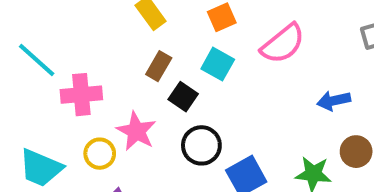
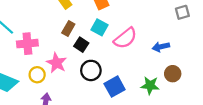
pink semicircle: (283, 44) -> (125, 38), moved

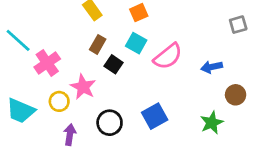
pink cross: (27, 44) -> (47, 63), turned -30
black circle: (91, 70) -> (110, 123), moved
brown circle: (173, 74) -> (236, 95), moved
green star: (150, 85) -> (212, 123), moved, turned -30

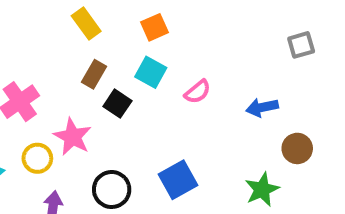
pink semicircle: (168, 56) -> (198, 92), size x0.6

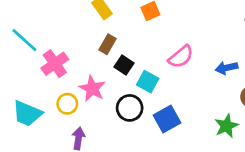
cyan square: (151, 72) -> (148, 82), moved
pink semicircle: (198, 92) -> (181, 57), size x1.4
black circle: (112, 190) -> (130, 108), moved

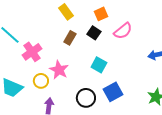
pink semicircle: (181, 57) -> (123, 31), moved
black square: (124, 65) -> (94, 33), moved
black circle: (130, 108) -> (86, 98), moved

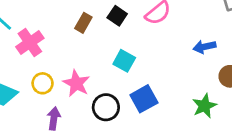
pink star: (59, 70) -> (76, 83), moved

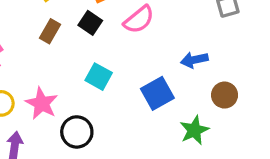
blue square: (144, 99) -> (157, 93), moved

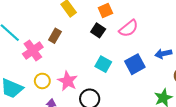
brown rectangle: (50, 31) -> (55, 36), moved
blue square: (157, 93) -> (135, 64), moved

